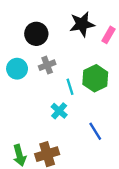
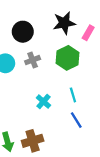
green hexagon: (95, 78) -> (67, 58), moved
cyan line: (70, 87) -> (73, 95), moved

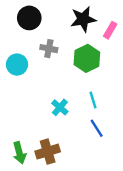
black circle: (23, 32) -> (29, 18), moved
gray cross: (33, 60) -> (49, 49), moved, turned 32

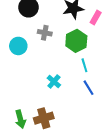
cyan line: (93, 100) -> (84, 65), moved
blue line: (97, 128) -> (89, 88), moved

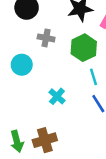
cyan circle: (18, 46) -> (22, 65), moved

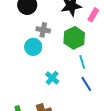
cyan circle: (22, 65) -> (33, 47), moved

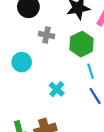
cyan circle: (33, 47) -> (22, 62), moved

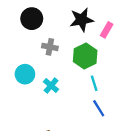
cyan cross: (57, 89) -> (51, 86), moved

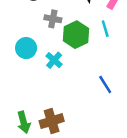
green hexagon: (85, 56) -> (76, 35), moved
cyan line: (94, 83) -> (105, 29), moved

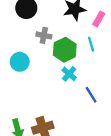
cyan cross: (54, 60) -> (69, 74), moved

